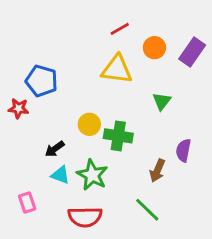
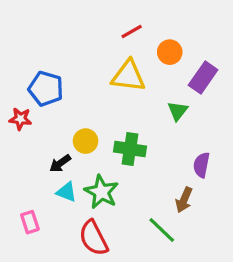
purple rectangle: (192, 52) -> (203, 78), moved
yellow circle: (89, 124) -> (86, 141), moved
brown arrow: (157, 171) -> (184, 200), moved
red semicircle: (85, 217) -> (93, 238), turned 64

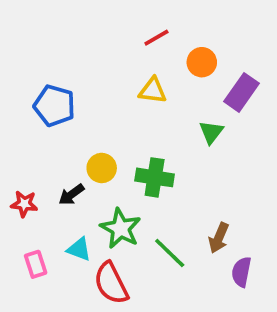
yellow triangle: (128, 76) -> (153, 91), size x0.7
red star: (20, 119) -> (24, 204), moved
purple semicircle: (201, 165) -> (241, 272), moved
cyan triangle: (66, 192) -> (79, 249), moved
green line: (162, 230) -> (170, 253), moved

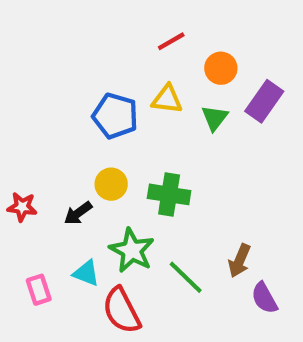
blue pentagon: (54, 106) -> (115, 116), moved
green triangle: (211, 132) -> (215, 118), moved
red star: (24, 204) -> (22, 207), moved
purple semicircle: (241, 272) -> (264, 298), turned -40

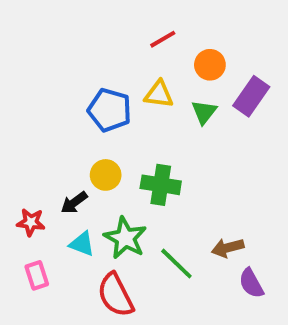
red star: (22, 207) -> (31, 222), moved
brown arrow: (239, 261) -> (228, 248), turned 52
cyan triangle: (86, 273) -> (82, 244), moved

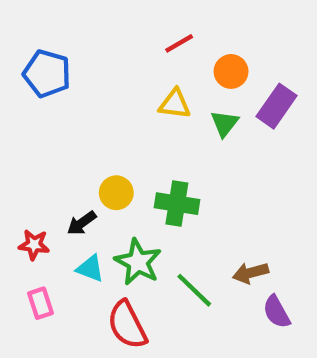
blue pentagon: (110, 110) -> (47, 74), moved

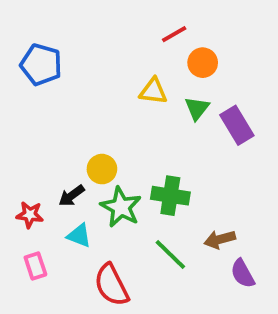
red line: (179, 43) -> (174, 34), moved
purple rectangle: (277, 106) -> (237, 125), moved, turned -66
green cross: (177, 204) -> (170, 196), moved
green star: (138, 262) -> (121, 207), moved

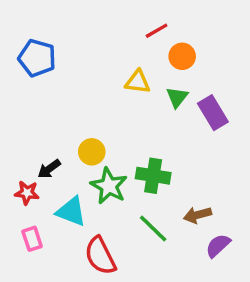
black arrow: (72, 196) -> (49, 169), moved
cyan triangle: (79, 236) -> (71, 212), size x1.4
purple semicircle: (243, 274) -> (218, 246), turned 76

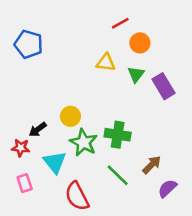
cyan triangle: (71, 212) -> (55, 162), turned 30
brown arrow: (197, 215) -> (152, 165), turned 150

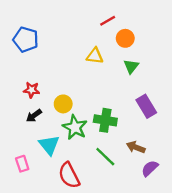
green triangle: (136, 74) -> (131, 66), moved
purple rectangle: (163, 86) -> (146, 106), moved
red star: (21, 148) -> (32, 90), moved
brown arrow: (152, 165) -> (136, 147), turned -114

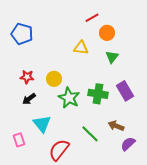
yellow circle: (63, 104) -> (54, 79), moved
green cross: (105, 120) -> (98, 94), moved
green star: (75, 127) -> (69, 98), moved
red semicircle: (69, 175) -> (59, 150), turned 65

